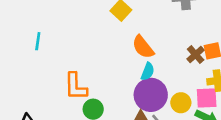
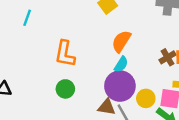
orange semicircle: (143, 47) -> (121, 41), turned 60
orange L-shape: (76, 86) -> (65, 54), moved

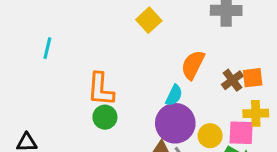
orange semicircle: (121, 41) -> (193, 65), moved
green circle: (65, 89) -> (105, 117), moved

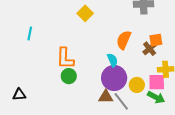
yellow square: (149, 20) -> (85, 13), moved
orange square: (253, 78) -> (156, 40), moved
cyan semicircle: (174, 95) -> (112, 60), turned -48

